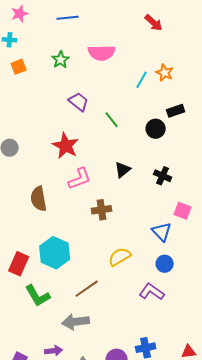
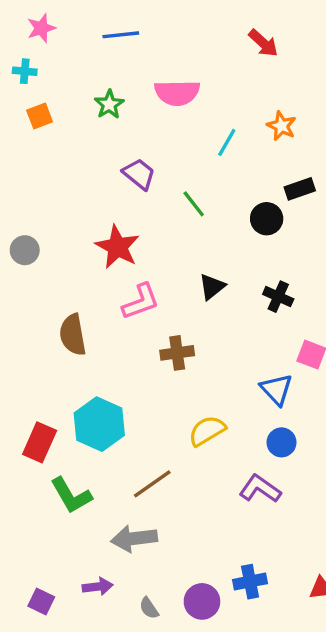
cyan line: (142, 80) -> (227, 142), moved

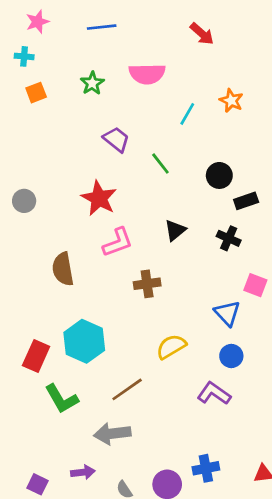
red arrow: (263, 43) -> (202, 34), moved
black rectangle: (300, 189) -> (246, 201), moved

